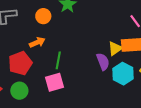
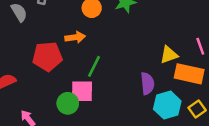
yellow triangle: (115, 49) -> (169, 55), moved
green circle: (19, 91) -> (68, 103), moved

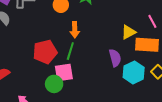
orange arrow: (75, 37) -> (75, 30), moved, turned 105
red pentagon: (47, 56) -> (45, 52), moved

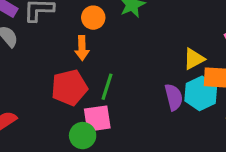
orange arrow: (75, 30) -> (82, 48), moved
cyan hexagon: (134, 72) -> (201, 93), moved

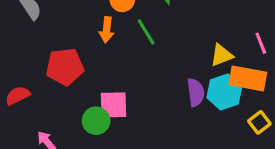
green line: (107, 87) -> (146, 32), moved, turned -56
red pentagon: (69, 88) -> (65, 67), moved

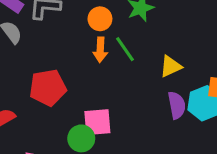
orange arrow: (107, 30) -> (100, 50), moved
yellow triangle: (222, 55) -> (171, 66), moved

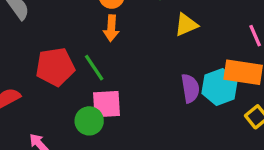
green line: (125, 49) -> (94, 68), moved
yellow triangle: (171, 66) -> (186, 25), moved

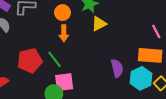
yellow triangle: (186, 25) -> (99, 24), moved
cyan hexagon: (220, 87) -> (141, 78), moved

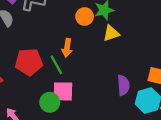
orange circle: (63, 13) -> (85, 17), moved
orange arrow: (64, 33) -> (67, 48), moved

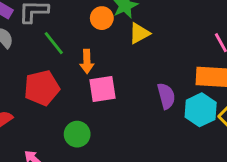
green line: (56, 65) -> (54, 43), moved
pink square: (63, 91) -> (102, 89), moved

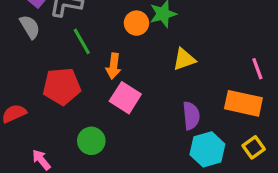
yellow triangle: (139, 33) -> (184, 59), moved
pink square: (102, 89) -> (125, 98), turned 32
cyan hexagon: (201, 110) -> (207, 149), moved

